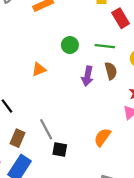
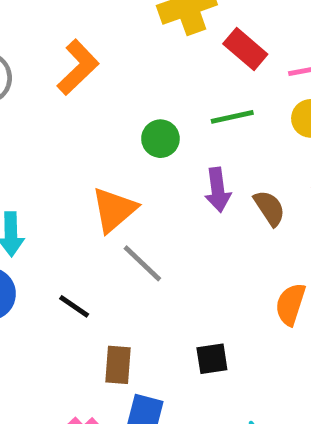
orange triangle: (39, 69) -> (114, 210), size x1.5
brown semicircle: (111, 71) -> (269, 208), moved
gray line: (46, 129) -> (142, 263), moved

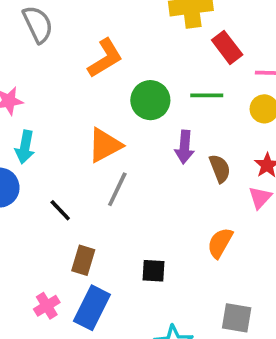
orange L-shape: (78, 67) -> (105, 58), moved
green circle: (160, 139) -> (150, 100), size x1.4
gray line: (142, 263) -> (117, 189), turned 60

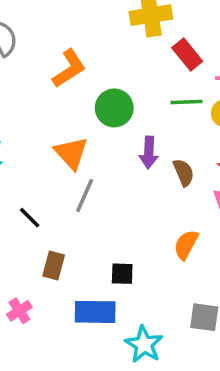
green line: (207, 95) -> (186, 102), moved
orange triangle: (105, 145) -> (71, 153), turned -42
blue rectangle: (92, 308) -> (95, 312), moved, turned 66

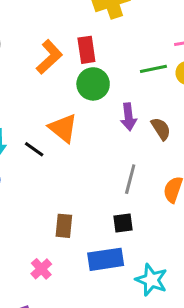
red rectangle: (187, 54) -> (86, 50), moved, turned 40
gray line: (85, 196) -> (130, 179), moved
black line: (30, 218) -> (34, 149), moved

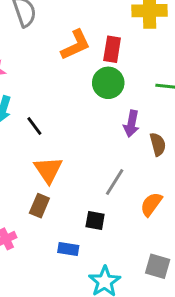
orange triangle: (63, 128) -> (48, 170), moved
blue rectangle: (106, 259) -> (68, 249), size x0.6

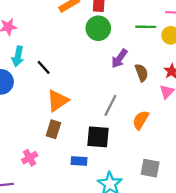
purple arrow: (131, 124) -> (119, 59), turned 30
orange triangle: (48, 170) -> (58, 101), turned 35
black square: (95, 221) -> (98, 137), size x1.5

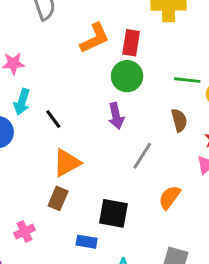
purple arrow: (119, 59) -> (116, 116), moved, turned -54
brown semicircle: (142, 73) -> (179, 120), moved
gray line: (110, 105) -> (142, 156), moved

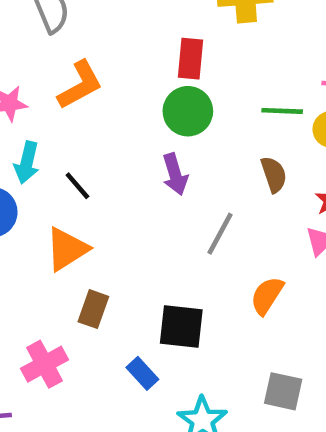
orange L-shape: (95, 38) -> (80, 85), moved
orange triangle: (67, 163) -> (67, 249), moved
pink cross: (24, 231) -> (44, 364), size x1.4
blue rectangle: (87, 242) -> (142, 373), turned 42

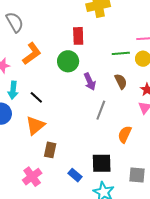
green circle: (188, 111) -> (68, 61), moved
purple arrow: (175, 174) -> (90, 82), moved
black square: (181, 327) -> (102, 163), moved

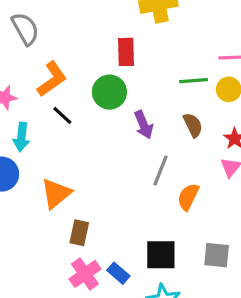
black line: (36, 97) -> (62, 115), moved
orange semicircle: (125, 134) -> (188, 197), moved
gray square: (137, 175) -> (217, 255), moved
pink cross: (32, 177) -> (85, 274), moved

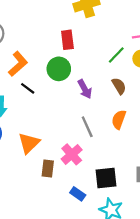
green line: (194, 81) -> (116, 55), turned -36
gray line: (161, 170) -> (87, 127), moved, turned -40
orange semicircle: (188, 197) -> (119, 119), moved
pink cross: (85, 274) -> (72, 154), moved

